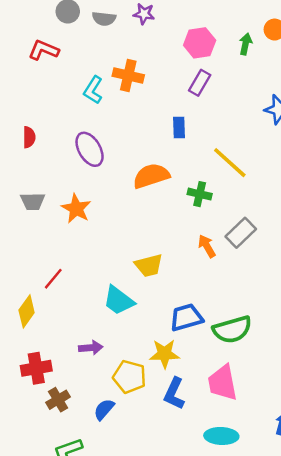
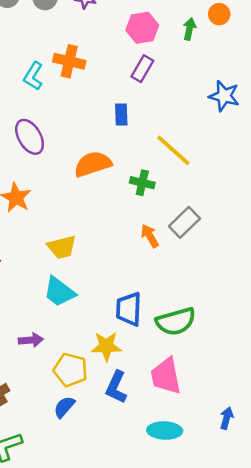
yellow trapezoid: (149, 265) -> (62, 247), moved
blue trapezoid: (186, 317) -> (129, 309), turned -72
blue semicircle: (104, 409) -> (64, 407), moved

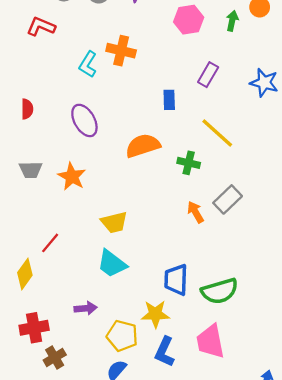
purple rectangle: (142, 69) -> (208, 75), moved

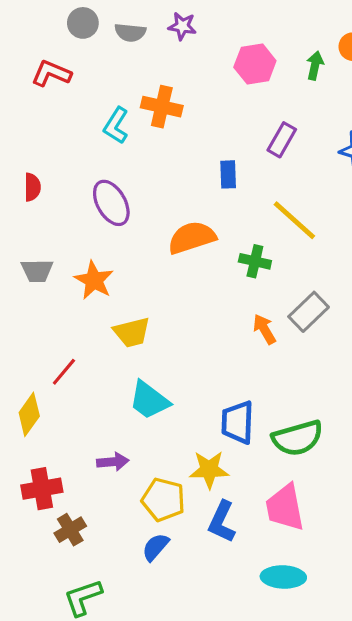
yellow trapezoid: (114, 222) -> (132, 332), moved

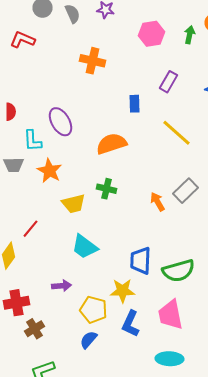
gray semicircle: (130, 32) -> (72, 14), turned -120
cyan L-shape: (116, 126) -> (32, 141), moved, turned -35
green cross: (255, 261) -> (106, 189), moved

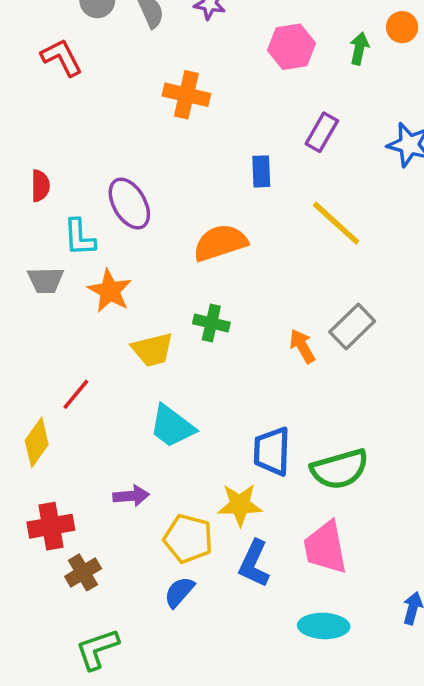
red L-shape: (22, 40) -> (62, 57), turned 40

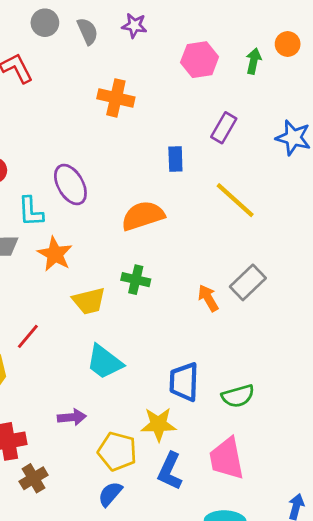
green semicircle: (340, 469) -> (238, 396), size x0.7

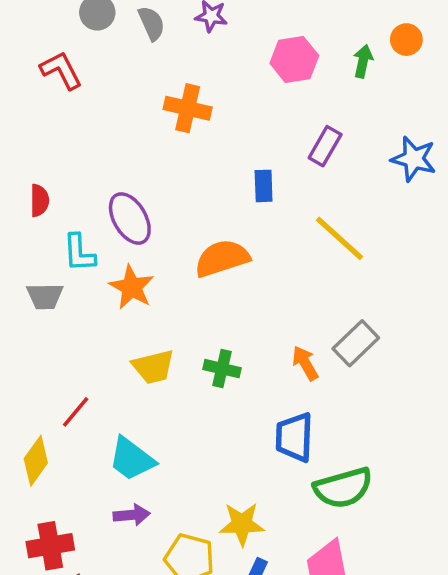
orange star: (55, 254) -> (132, 287), moved
green cross: (136, 280) -> (222, 369), moved
cyan trapezoid: (105, 362) -> (132, 459), moved
blue trapezoid: (184, 382) -> (294, 437), moved
green semicircle: (238, 396) -> (343, 488), size x1.4

